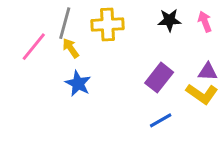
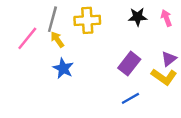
purple triangle: (208, 72) -> (169, 59), turned -42

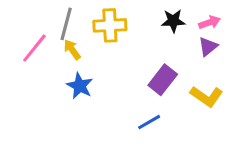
pink arrow: (166, 18) -> (210, 22), turned 91
purple triangle: (169, 59) -> (208, 47), moved
blue line: (130, 98) -> (149, 122), moved

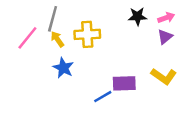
yellow cross: (110, 25) -> (87, 34), moved
purple rectangle: (163, 80) -> (124, 83), moved, turned 50
blue line: (149, 122) -> (103, 97), moved

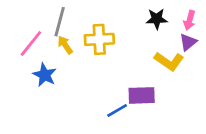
pink arrow: (166, 18) -> (189, 20), turned 126
blue star: (63, 68) -> (45, 75), moved
yellow L-shape: (164, 76) -> (169, 61), moved

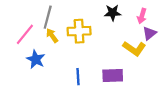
black star: (157, 19) -> (113, 13), moved
pink arrow: (189, 20) -> (142, 16), moved
blue line: (117, 110) -> (78, 77), moved, turned -63

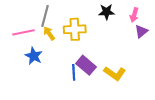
pink line: (25, 34) -> (23, 32), turned 40
yellow L-shape: (134, 48) -> (115, 73), moved
purple rectangle: (113, 76) -> (86, 65), moved, turned 42

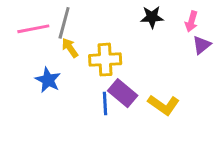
yellow cross: (75, 29) -> (105, 60), moved
pink line: (23, 32) -> (33, 29), moved

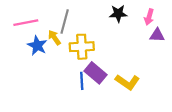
gray line: (64, 23) -> (65, 22), moved
purple triangle: (202, 45) -> (157, 35), turned 42
blue star: (48, 80) -> (37, 46), moved

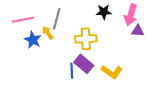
pink arrow: (149, 17) -> (131, 15), size x1.5
yellow cross: (82, 47) -> (86, 39), moved

